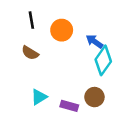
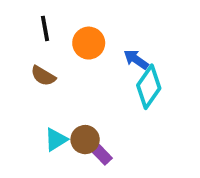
brown circle: (94, 97) -> (85, 140), moved
purple rectangle: (69, 106) -> (100, 152), turned 30

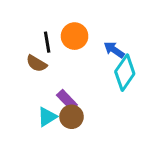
black line: (45, 28) -> (47, 42), moved
purple rectangle: (100, 152) -> (67, 100), moved

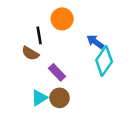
orange circle: (75, 36) -> (62, 19), moved
purple rectangle: (67, 100) -> (57, 72), moved

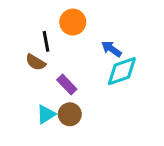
cyan diamond: (104, 61) -> (122, 71), turned 36

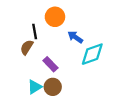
blue arrow: (111, 49) -> (75, 37), moved
brown semicircle: (36, 62) -> (27, 47), turned 91

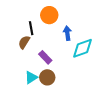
blue arrow: (75, 37) -> (67, 33), turned 48

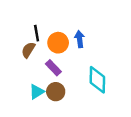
orange circle: (49, 15) -> (58, 43), moved
cyan diamond: (82, 48) -> (97, 80), moved, turned -70

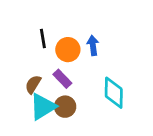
brown semicircle: (28, 50) -> (33, 84), moved
cyan triangle: (37, 92) -> (43, 107), size x1.5

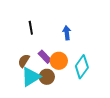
orange circle: (68, 50) -> (59, 61), moved
cyan diamond: (114, 93) -> (82, 67), turned 35

